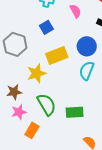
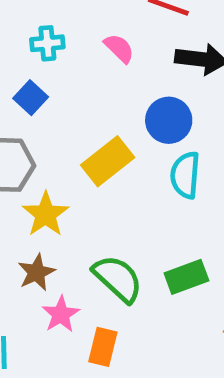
blue square: (46, 27) -> (31, 98), moved
yellow star: (37, 73) -> (46, 214), moved

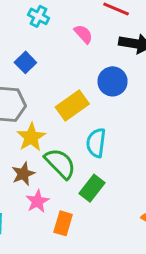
cyan cross: (47, 43) -> (39, 16), moved, turned 30
cyan semicircle: (185, 175) -> (96, 143), moved
green rectangle: (186, 277) -> (92, 188), moved, turned -35
green semicircle: (118, 279) -> (60, 163), moved

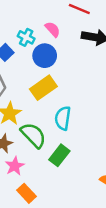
cyan cross: (39, 16) -> (26, 37), moved
blue circle: (113, 81) -> (45, 56), moved
orange rectangle: (63, 223) -> (27, 193), moved, turned -60

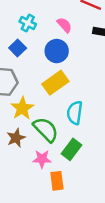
cyan cross: (26, 37) -> (28, 23), moved
pink star: (15, 166) -> (42, 159), moved, turned 30
orange rectangle: (27, 193) -> (57, 181), moved, turned 36

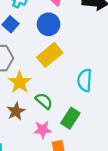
cyan semicircle: (75, 113) -> (85, 80), moved
green semicircle: (46, 130) -> (44, 101), size x0.7

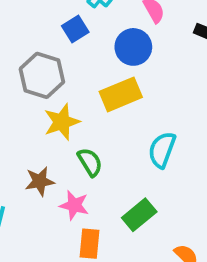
brown star: (16, 111) -> (40, 181), moved
green rectangle: (70, 118) -> (139, 215), moved

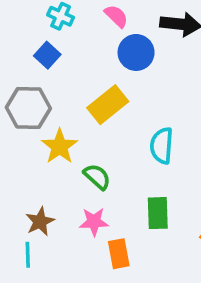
blue circle: (133, 47) -> (136, 52), moved
brown star: (40, 181) -> (40, 222), moved
green rectangle: (139, 215) -> (158, 213), turned -36

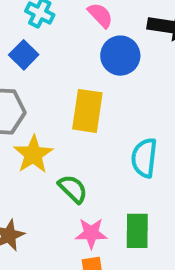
yellow rectangle: (108, 105) -> (87, 111), turned -45
pink star: (94, 222) -> (91, 233), moved

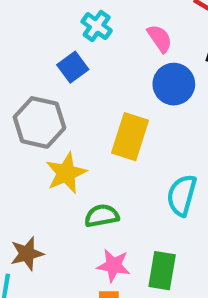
green semicircle: (73, 189) -> (102, 216), turned -64

